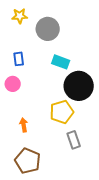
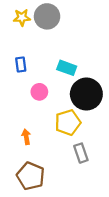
gray circle: (48, 29) -> (47, 16), moved
pink circle: (13, 84) -> (39, 92), moved

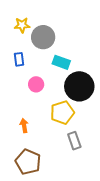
gray circle: (47, 16) -> (43, 37), moved
yellow star: (22, 17) -> (22, 25), moved

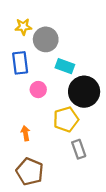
blue rectangle: (19, 59) -> (20, 63), size x1.5

